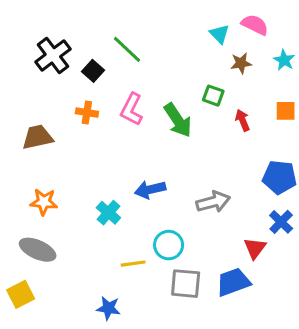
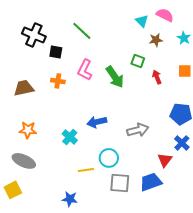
black cross: (53, 55) -> (34, 35), turned -30
black square: (93, 71) -> (56, 52), moved, turned -32
orange cross: (87, 113) -> (58, 81), moved

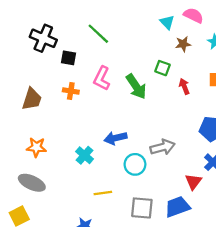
brown trapezoid: (24, 88) -> (32, 99), turned 120
cyan circle: (109, 158) -> (135, 164), moved

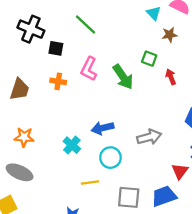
cyan circle: (135, 164) -> (110, 158), moved

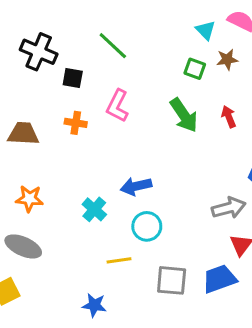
green square: (149, 59) -> (195, 69), moved
green arrow: (123, 77) -> (184, 115), moved
brown trapezoid: (20, 89) -> (23, 134), turned -105
gray arrow: (149, 137) -> (229, 208), moved

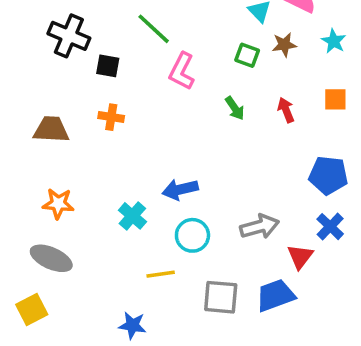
pink L-shape: (117, 106) -> (182, 71), moved
green arrow: (184, 115) -> (235, 108), size x0.6
gray arrow: (229, 208) -> (260, 227), moved

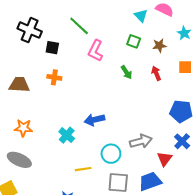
brown star: (284, 45) -> (159, 45), moved
cyan circle: (192, 235) -> (111, 154), moved

